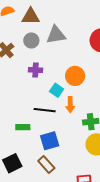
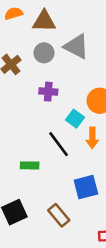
gray triangle: (56, 35) -> (76, 46), turned 35
black line: (45, 110) -> (59, 144), turned 45
blue square: (50, 141) -> (86, 187), moved

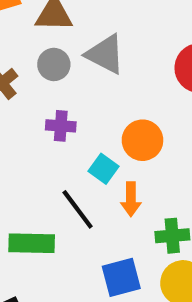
green rectangle: (30, 165) -> (32, 243), size x1.5

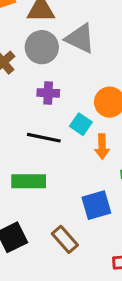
gray circle: (54, 64) -> (42, 47), size x1.4
black line: (78, 209) -> (44, 138), moved, turned -40

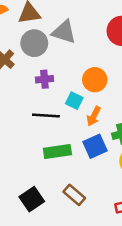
orange arrow: (102, 147) -> (94, 116), turned 36
green rectangle: (29, 181) -> (57, 152), moved
blue square: (96, 205) -> (95, 146), moved

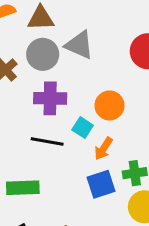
purple cross: (44, 79) -> (50, 98), size x1.5
green rectangle: (57, 152) -> (23, 188), moved

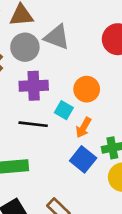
blue square: (101, 184) -> (83, 159), turned -30

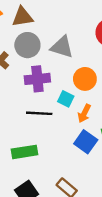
gray triangle: (57, 37) -> (62, 47), moved

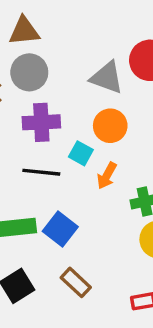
gray triangle: (62, 47) -> (107, 78), moved
blue square: (86, 142) -> (60, 229), moved

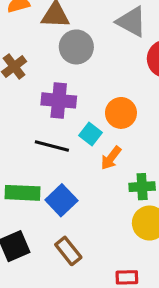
gray circle: (29, 72) -> (76, 47), moved
gray triangle: (107, 78) -> (131, 22), moved

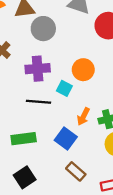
orange arrow: (111, 158) -> (83, 116), moved
blue square: (61, 200) -> (66, 139), moved
brown rectangle: (68, 251) -> (76, 171), moved

